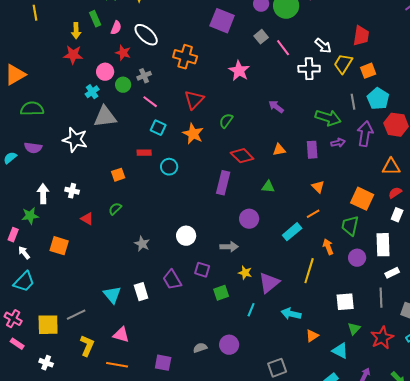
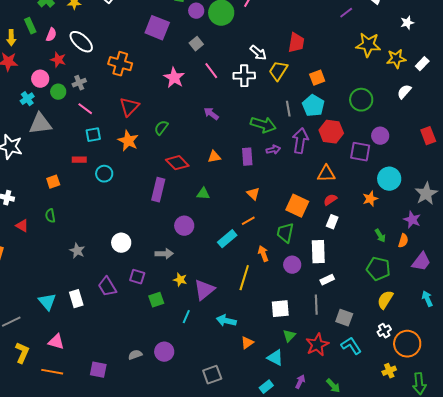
pink line: (283, 48) -> (211, 71), moved
orange square: (368, 71) -> (317, 78), moved
cyan square: (158, 128) -> (93, 135), turned -35
green semicircle: (115, 209) -> (50, 216), turned -56

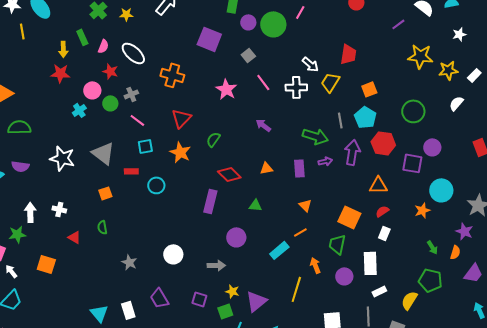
gray triangle: (40, 124) -> (103, 153), moved, turned 45
purple square: (137, 277) -> (199, 299), moved
green square: (156, 300) -> (225, 311), moved
yellow semicircle: (385, 300) -> (409, 300), moved

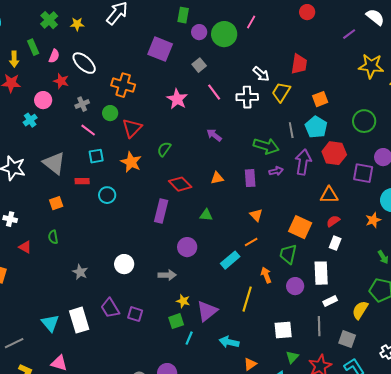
green circle: (110, 103) -> (110, 113), moved
purple square: (199, 299) -> (135, 314), moved
white rectangle: (128, 310) -> (79, 320), size x1.4

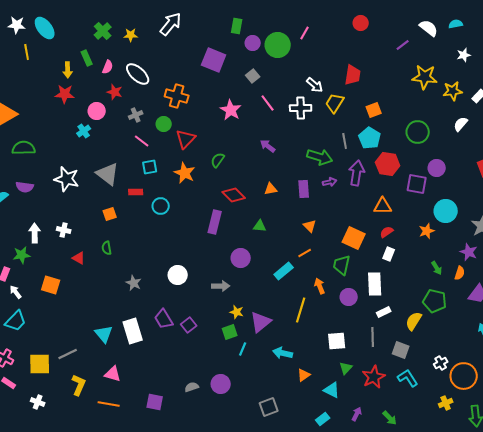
purple square: (135, 314) -> (189, 325), turned 35

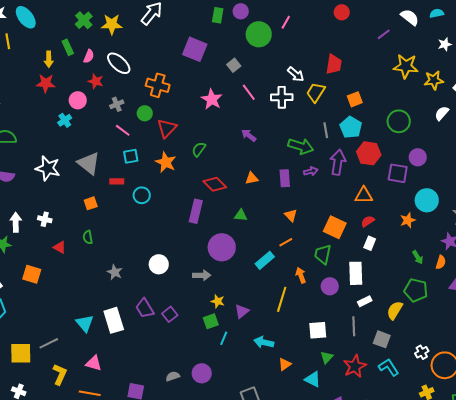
yellow star: (131, 35) -> (112, 24), size x1.5
purple circle: (253, 43) -> (241, 11), moved
purple circle: (241, 258) -> (222, 247), size x1.4
purple triangle: (261, 322) -> (242, 311), size x0.7

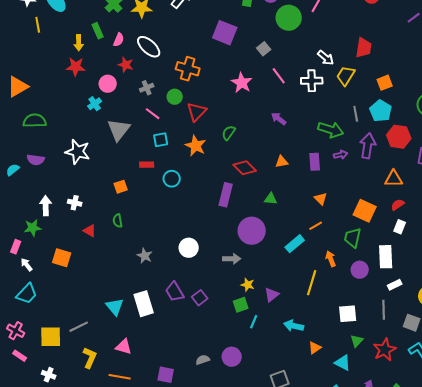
gray triangle: (89, 163) -> (119, 130), moved, turned 30

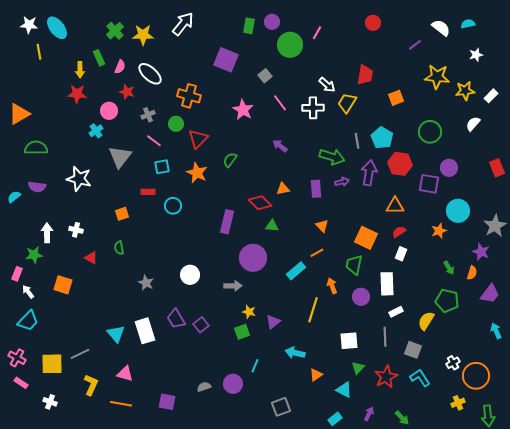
orange square: (385, 83) -> (396, 98), moved
red diamond: (245, 168) -> (260, 203), moved
cyan line: (254, 322) -> (255, 366), moved

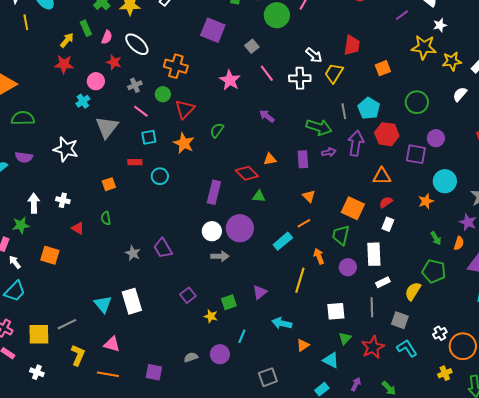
white star: (476, 55) -> (440, 25), moved
yellow arrow: (80, 70) -> (67, 40), turned -140
white circle: (190, 275) -> (212, 231), moved
yellow star: (249, 312) -> (211, 316), moved
purple trapezoid: (176, 319) -> (163, 248), moved

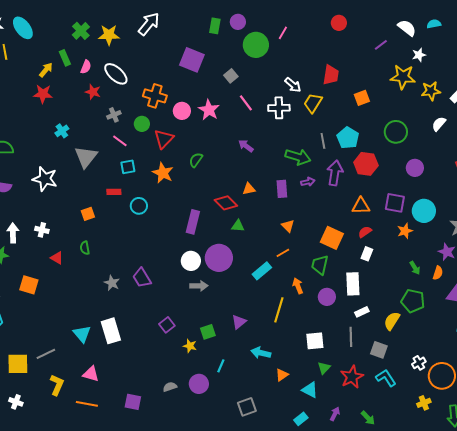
pink circle: (96, 81) -> (182, 111), moved
purple square: (416, 154) -> (395, 203), moved

